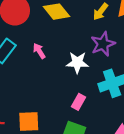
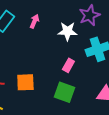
pink arrow: (39, 51) -> (34, 21), turned 56

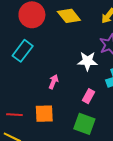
pink arrow: (34, 21) -> (54, 82), moved

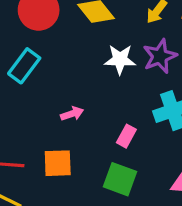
white star: (87, 61) -> (120, 59), moved
pink arrow: (54, 82) -> (72, 114), turned 48

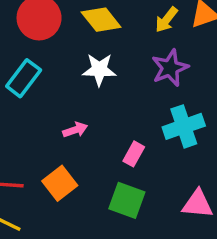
white star: (120, 59) -> (99, 70), moved
orange square: (58, 163) -> (60, 183), turned -36

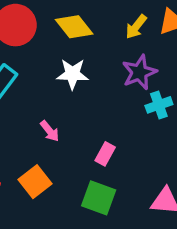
cyan cross: (184, 126) -> (159, 105), moved, size x0.7
pink arrow: (75, 130) -> (50, 131), turned 70

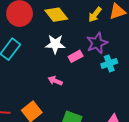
pink arrow: (50, 131) -> (55, 81), moved, turned 152
pink rectangle: (105, 154) -> (76, 56), moved, turned 32

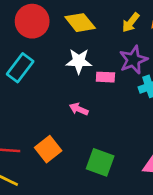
pink rectangle: (76, 56) -> (105, 77), turned 32

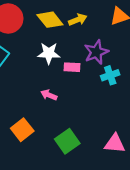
yellow arrow: (131, 23) -> (78, 20), moved, turned -150
green square: (100, 162) -> (67, 141), turned 35

